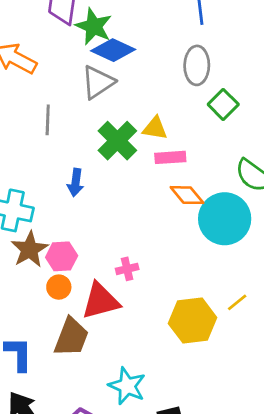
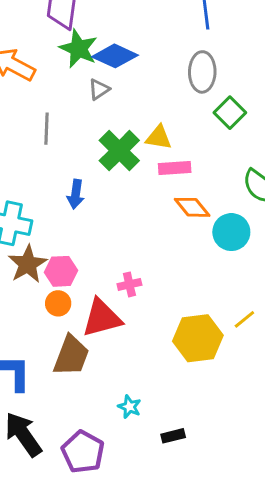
green star: (94, 26) -> (79, 49), moved
gray triangle: (98, 82) -> (99, 89), size x0.6
cyan circle: (225, 219) -> (231, 232), size x0.7
cyan star: (127, 386) -> (129, 407), size x0.6

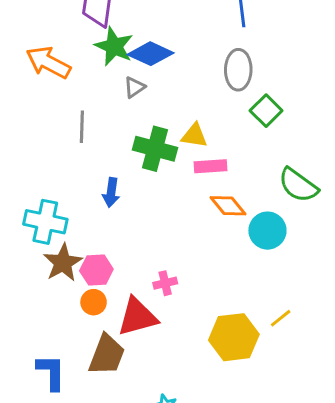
green cross: (119, 151) -> (155, 149), turned -30

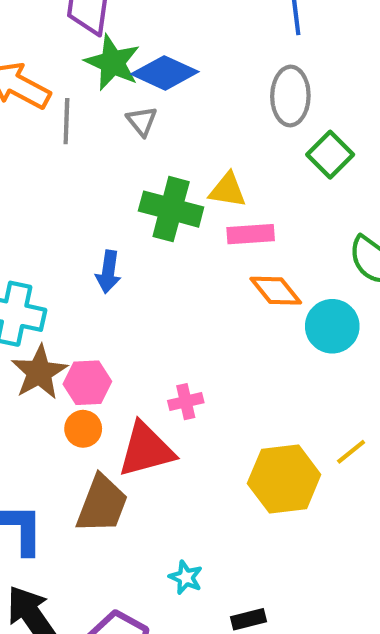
gray triangle: (134, 87) -> (142, 121), turned -35
gray line: (82, 127) -> (66, 121), moved

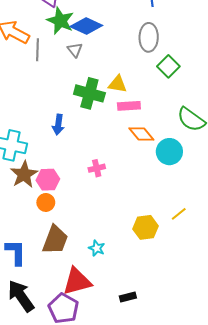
pink cross: (186, 402) -> (97, 168), moved
red triangle: (146, 450) -> (77, 281), moved
yellow hexagon: (284, 479) -> (146, 227), size x0.7
cyan star: (186, 577) -> (97, 248), moved

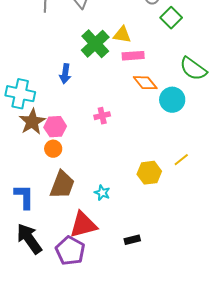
green cross: (89, 93) -> (95, 44), turned 32

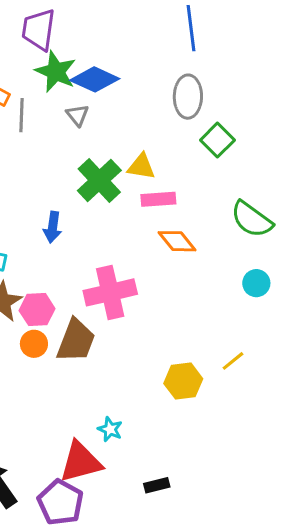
cyan circle: (172, 100) -> (256, 283), moved, size x0.7
pink cross: (102, 116) -> (110, 292), size x2.0
brown trapezoid: (62, 185) -> (76, 341), moved
cyan star: (102, 193) -> (110, 429), moved

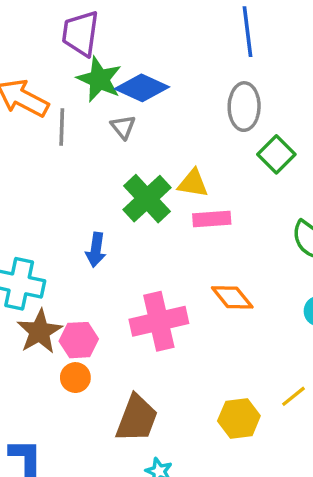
orange diamond: (177, 241) -> (232, 297), moved
brown trapezoid: (76, 341) -> (137, 418), moved

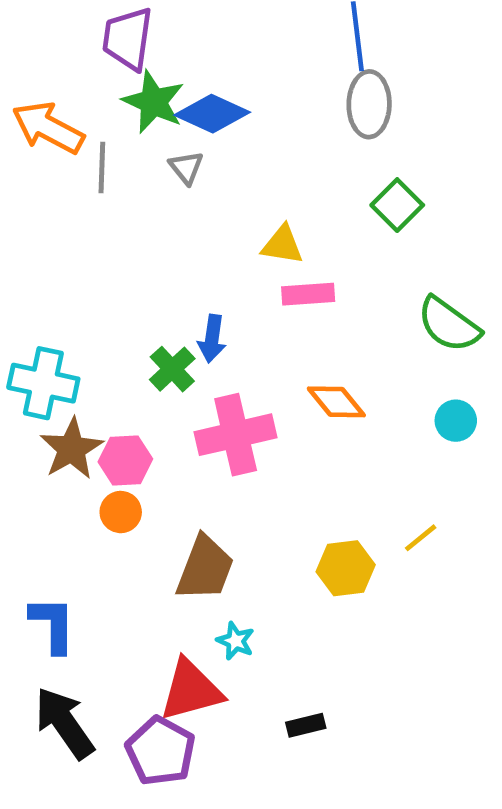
gray ellipse: (244, 107) -> (369, 104), moved
green cross: (147, 199) -> (172, 369), moved, size x0.7
blue arrow: (96, 250) -> (212, 339), moved

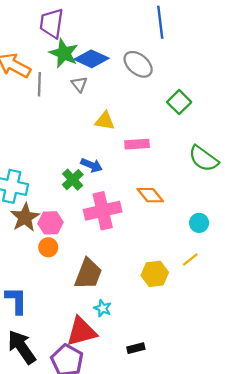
gray ellipse: (369, 104) -> (138, 64), moved, turned -52
yellow triangle: (282, 245) -> (105, 121), moved
blue arrow: (212, 339) -> (92, 165), turned -75
cyan circle: (456, 421) -> (199, 223), moved

